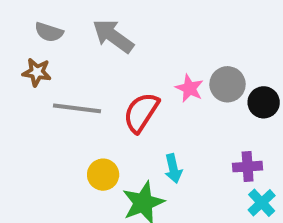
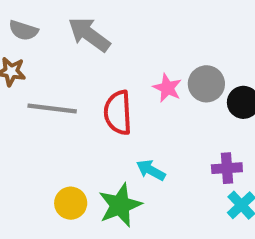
red semicircle: (141, 112) -> (118, 113), turned -36
cyan arrow: (173, 169) -> (151, 170), turned 132
yellow circle: (103, 175) -> (71, 203), moved

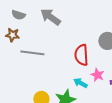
pink star: (167, 88) -> (97, 75), moved
red semicircle: (118, 113) -> (81, 55), moved

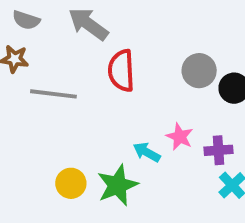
red semicircle: (81, 55) -> (121, 71), moved

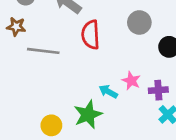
gray circle: (199, 71) -> (139, 22), moved
yellow circle: (71, 183) -> (51, 125), moved

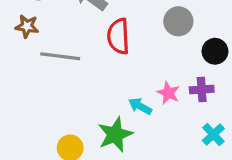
purple cross: (158, 90) -> (202, 90), moved

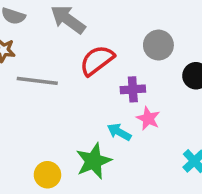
red semicircle: (118, 36) -> (97, 60), turned 56
purple cross: (202, 90) -> (133, 89), moved

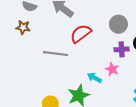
gray line: (37, 81) -> (56, 54), moved
purple cross: (133, 89) -> (122, 49), moved

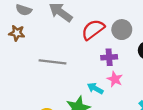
red semicircle: (81, 34) -> (93, 30), moved
purple cross: (122, 49) -> (109, 57), moved

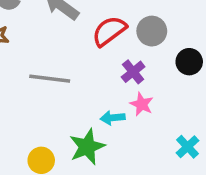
purple cross: (109, 57) -> (133, 72), turned -35
cyan arrow: (95, 88) -> (113, 118), turned -35

